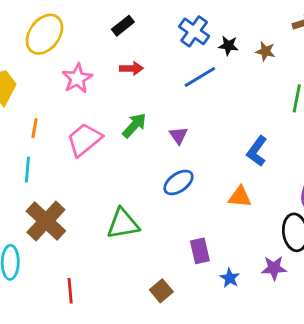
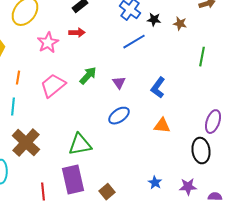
red arrow: (131, 68) -> (77, 33), moved
blue L-shape: (257, 151) -> (158, 88), moved
purple rectangle: (200, 251) -> (73, 180), moved, size x1.6
purple star: (274, 268) -> (188, 187), moved

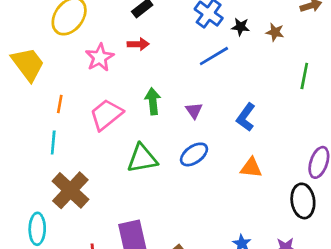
green arrow: (88, 76) -> (153, 101), turned -48
green triangle: (80, 145) -> (142, 158), moved

